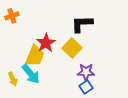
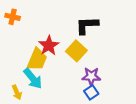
orange cross: (12, 16) -> (13, 17), turned 32
yellow arrow: (13, 79) -> (17, 92), moved

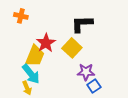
orange cross: (13, 17) -> (21, 16), moved
yellow arrow: (17, 92) -> (27, 88), moved
blue square: (91, 92) -> (94, 86), moved

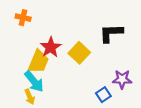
black L-shape: (82, 24) -> (111, 33), moved
purple star: (86, 72) -> (122, 79), moved

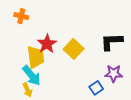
black L-shape: (111, 33) -> (112, 42), moved
yellow trapezoid: (38, 62) -> (36, 57), turned -30

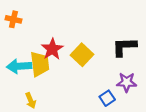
orange cross: (21, 16) -> (13, 19), moved
cyan arrow: (32, 76) -> (19, 66), moved, turned 125

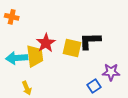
black L-shape: (124, 47) -> (90, 41), moved
yellow square: (82, 55) -> (72, 48), turned -30

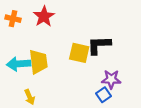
red star: (46, 43) -> (44, 16), moved
purple star: (111, 72) -> (111, 79), moved

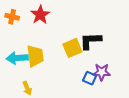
yellow square: (79, 53) -> (72, 48), turned -36
blue square: (103, 95) -> (90, 78), moved, turned -32

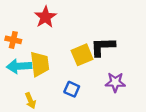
orange cross: (12, 17) -> (13, 40), moved
blue square: (90, 78) -> (72, 89), moved

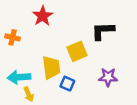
black L-shape: (103, 47) -> (103, 31), moved
yellow trapezoid: (40, 64) -> (51, 67), moved
cyan arrow: (19, 66) -> (19, 77), moved

